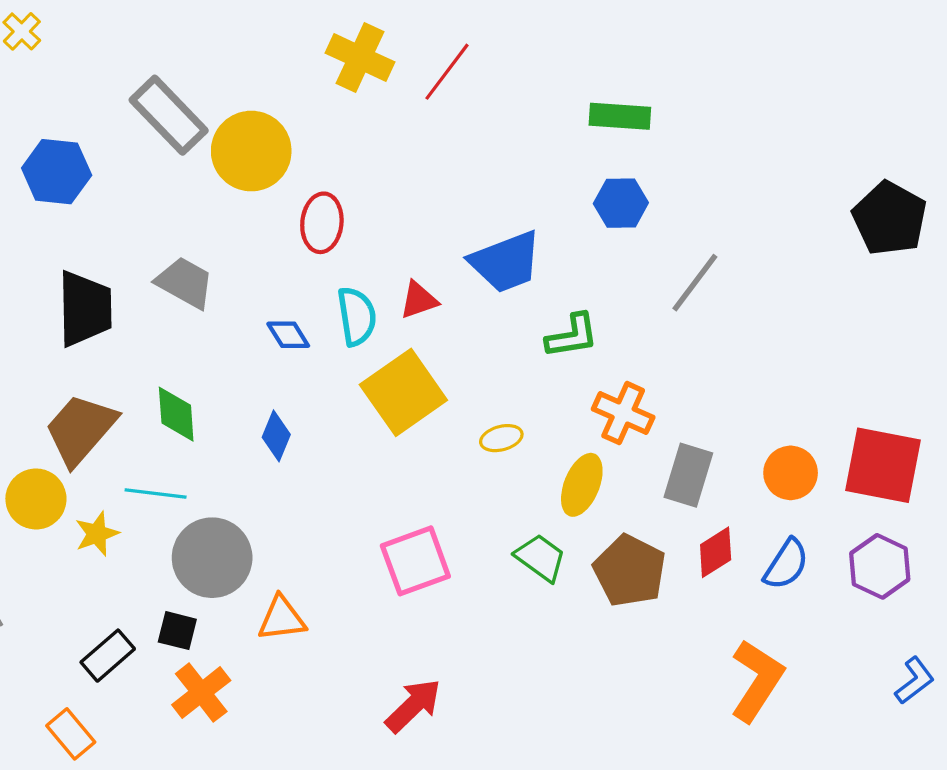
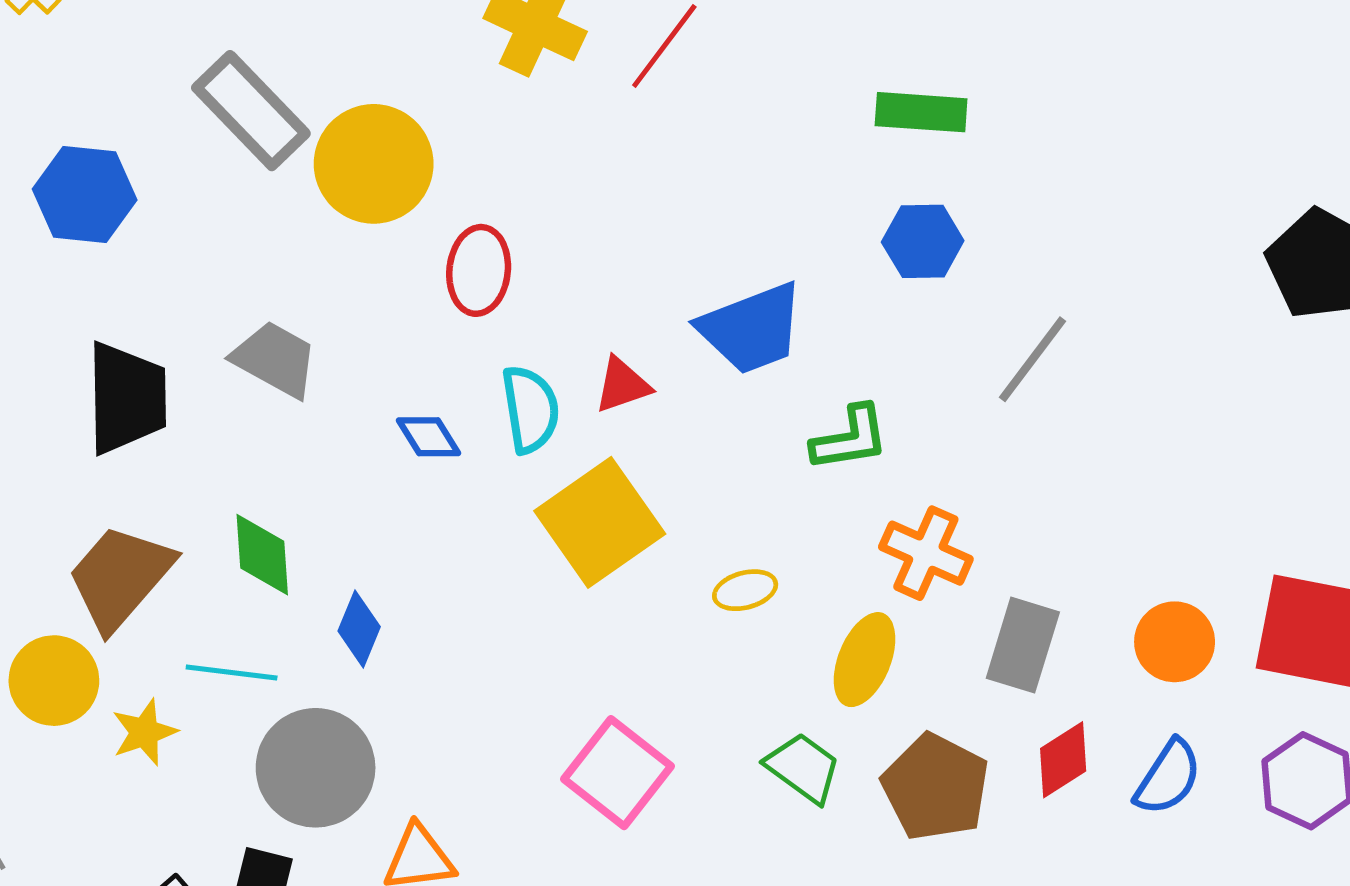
blue diamond: (276, 436) -> (359, 629), moved
pink square: (415, 561) -> (617, 773), turned -32

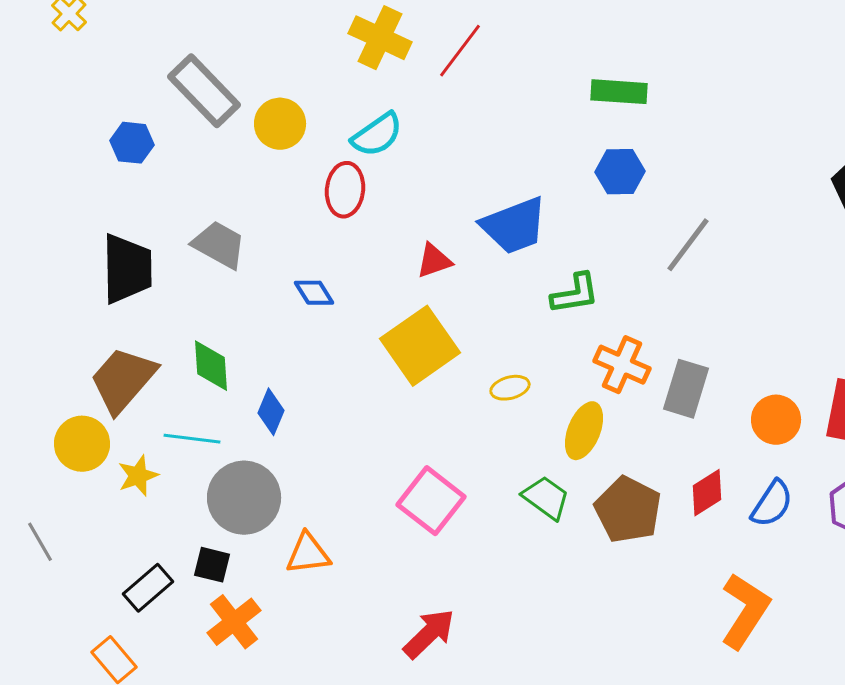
yellow circle: (374, 164) -> (280, 124), size x0.7
blue hexagon: (85, 195) -> (132, 143), moved, size x0.7
cyan semicircle: (530, 409) -> (377, 135), moved, turned 64
gray rectangle: (1023, 645) -> (686, 389), moved

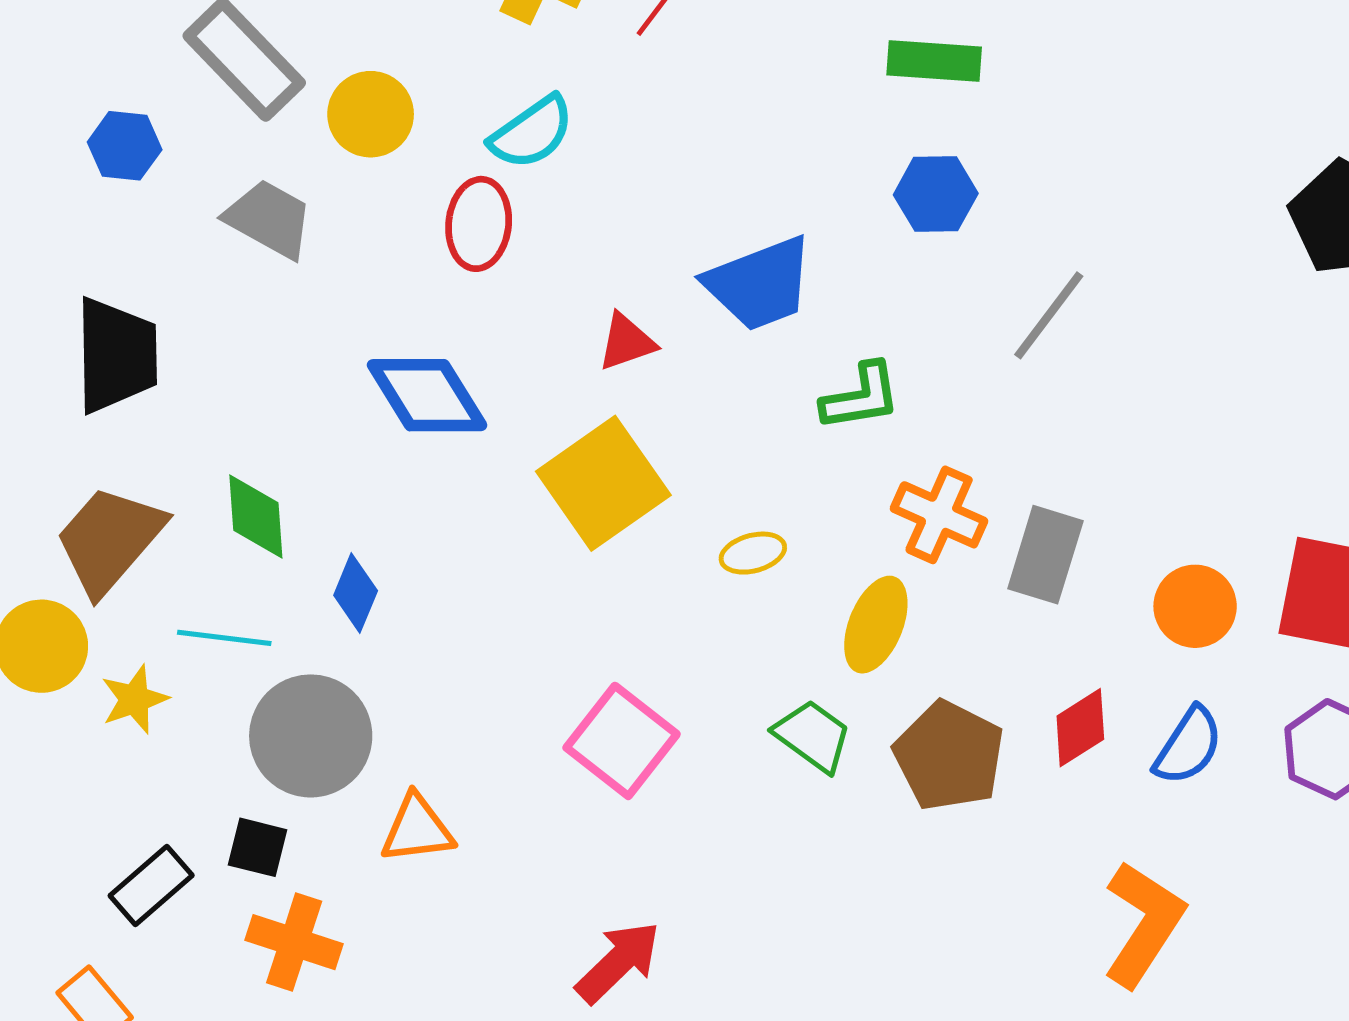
gray trapezoid: (219, 245) -> (269, 219), moved
blue diamond: (314, 293) -> (427, 395), size x1.8
orange cross: (234, 622) -> (294, 942), turned -34

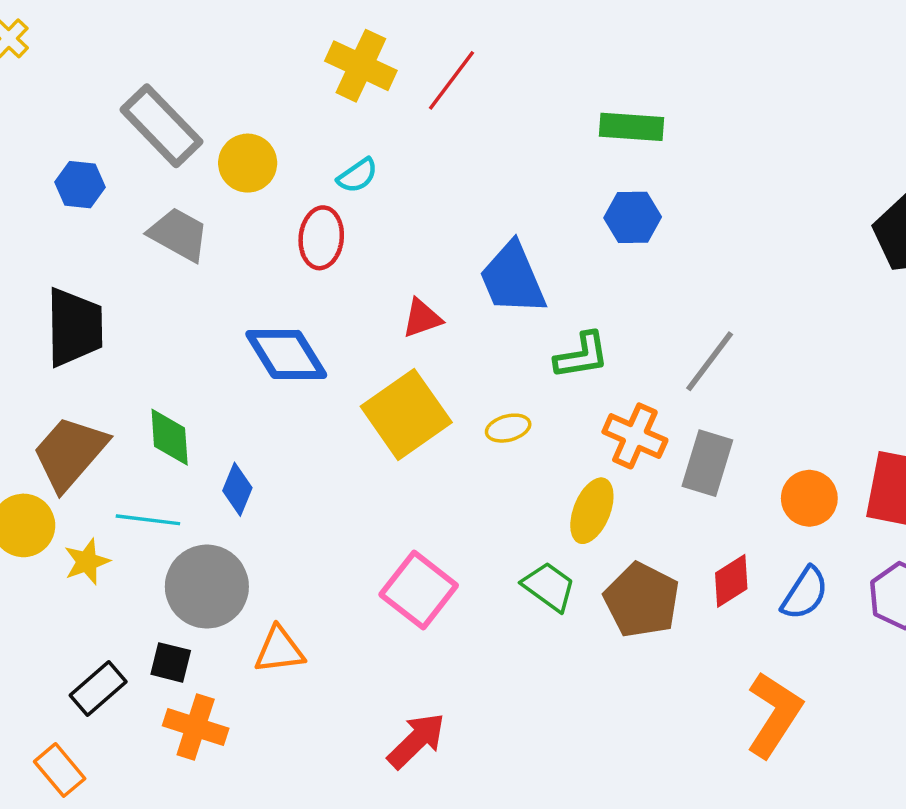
cyan semicircle: (532, 133) -> (357, 176), size x0.7
blue trapezoid: (760, 284) -> (513, 279), turned 88
gray line: (1049, 315) -> (710, 361), moved
yellow ellipse: (753, 553) -> (508, 428), moved

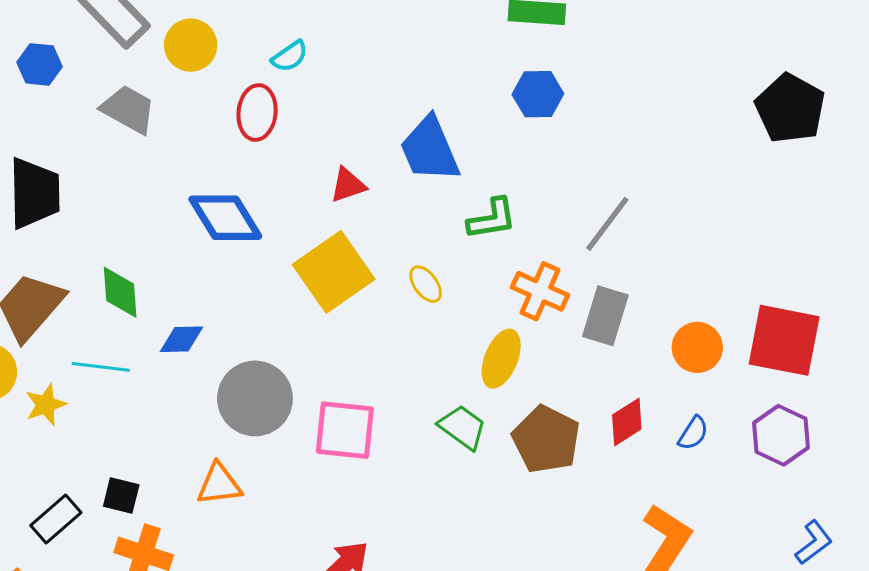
yellow ellipse: (508, 428) -> (426, 284), turned 69
blue diamond: (237, 489) -> (181, 339), turned 66
gray circle: (207, 587) -> (255, 398), moved
pink square: (419, 590) -> (345, 430), turned -32
blue semicircle: (805, 593) -> (693, 433), size x0.7

